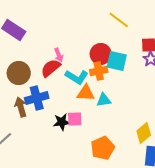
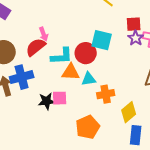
red circle: (101, 54) -> (86, 53), moved
orange cross: (99, 71) -> (106, 94), moved
cyan L-shape: (77, 77) -> (62, 56), turned -35

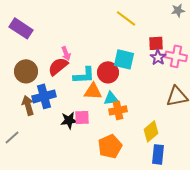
orange cross: (106, 94) -> (118, 110), moved

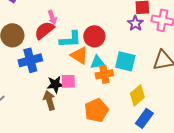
purple star: (158, 57) -> (135, 23), moved
cyan square: (124, 59) -> (125, 61), moved
orange triangle: (93, 91) -> (79, 55), turned 30
brown arrow: (28, 105) -> (49, 100), moved
blue rectangle: (158, 154) -> (144, 118), turned 30

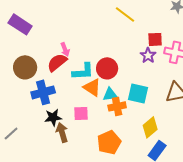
black star: (55, 84) -> (53, 117), moved

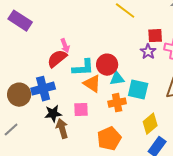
brown circle: (25, 67) -> (19, 95), moved
cyan triangle: (110, 94) -> (117, 79), moved

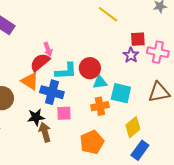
orange triangle: (92, 84) -> (30, 81), moved
blue cross: (43, 89) -> (52, 92), moved, turned 30

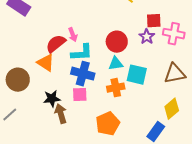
pink arrow: (48, 49) -> (73, 35), moved
red circle: (90, 68) -> (117, 42), moved
blue cross: (52, 92) -> (83, 74), moved
yellow diamond: (133, 127) -> (172, 109), moved

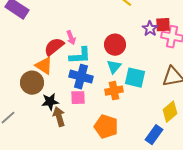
red square: (154, 21) -> (163, 25), moved
purple star: (147, 37) -> (150, 29), moved
cyan triangle: (116, 64) -> (114, 67), turned -42
brown circle: (18, 80) -> (32, 83), moved
orange pentagon: (108, 124) -> (106, 127), turned -30

